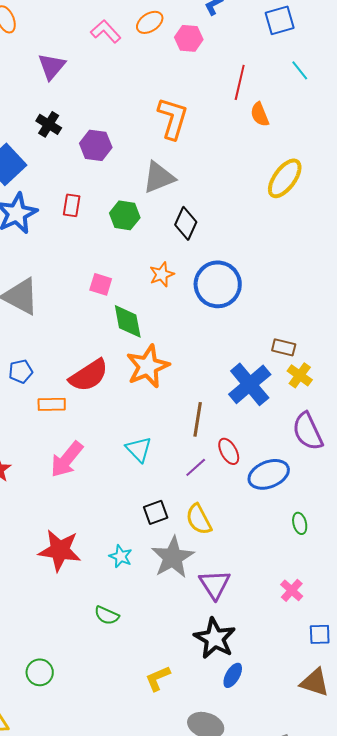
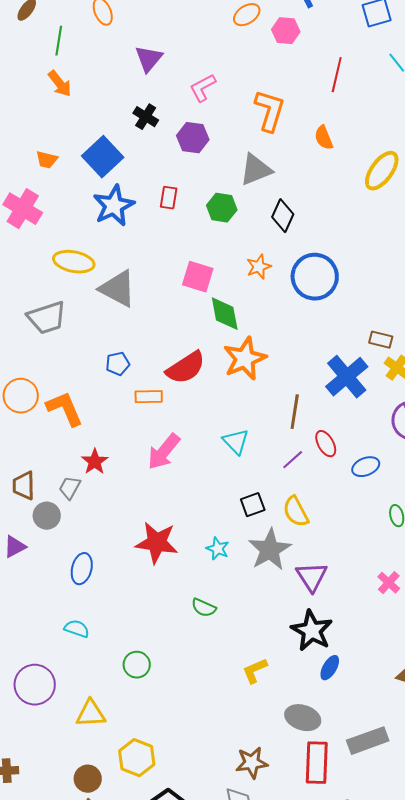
pink L-shape: (106, 31) -> (203, 88), moved, turned -76
orange semicircle: (260, 114) -> (324, 138), moved
pink square: (101, 284) -> (198, 277), size x1.4
blue ellipse: (269, 474) -> (366, 467), size x0.7

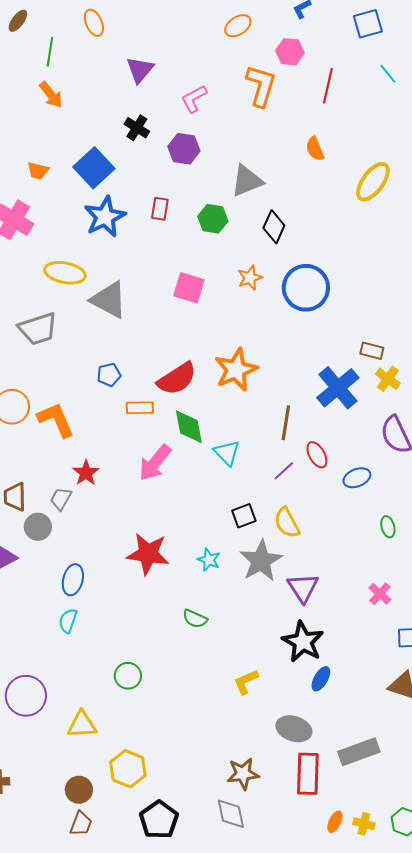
pink hexagon: (286, 31) -> (290, 52), moved
orange L-shape: (270, 111) -> (261, 86), moved
green diamond: (225, 314) -> (189, 427), moved
cyan semicircle: (77, 629) -> (68, 621), moved, turned -90

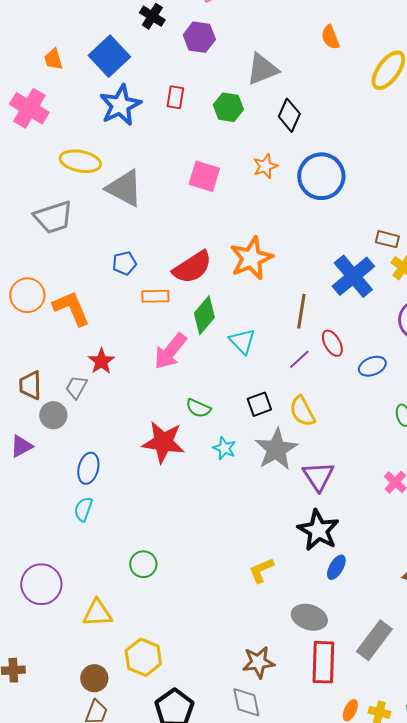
orange trapezoid: (38, 171) -> (53, 59), turned 60
green diamond: (189, 427) -> (204, 315), turned 51
green semicircle: (195, 619) -> (198, 408), moved
gray rectangle: (359, 752) -> (374, 640), turned -33

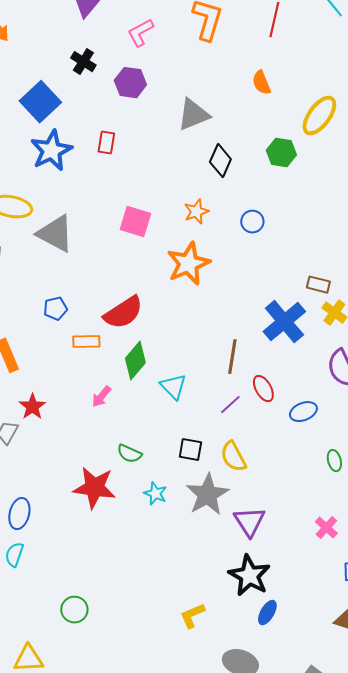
green hexagon: (228, 107) -> (281, 153), moved
blue circle: (321, 176) -> (252, 222), size x0.5
orange star: (251, 258) -> (188, 264), moved
pink arrow: (170, 351) -> (101, 397), size x0.6
black square: (259, 404) -> (190, 450), turned 30

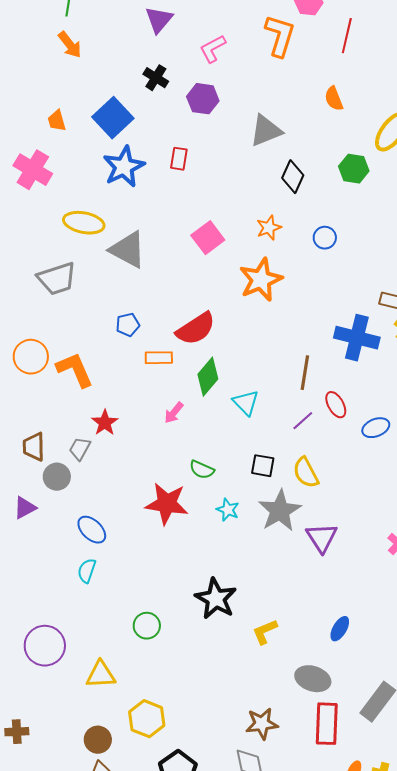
pink square: (135, 222) -> (208, 238), turned 36
blue cross: (284, 322) -> (357, 338), turned -36
blue ellipse: (19, 514) -> (92, 530), turned -60
black star: (249, 576) -> (216, 599), moved

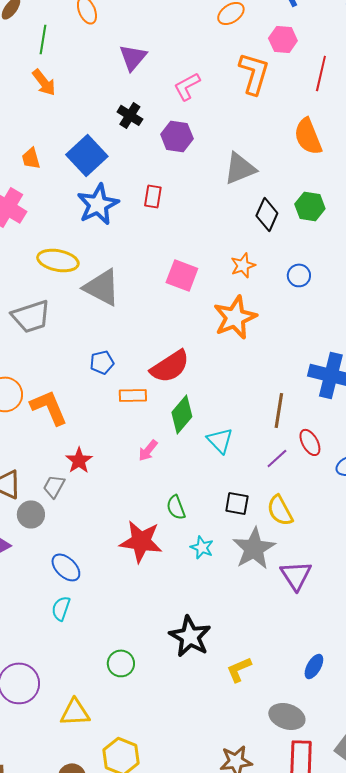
orange semicircle: (334, 99) -> (308, 136), size x1.5
green hexagon: (354, 169) -> (310, 206), moved
pink square: (208, 238) -> (182, 275), turned -32
green semicircle: (202, 470) -> (176, 507), turned 45

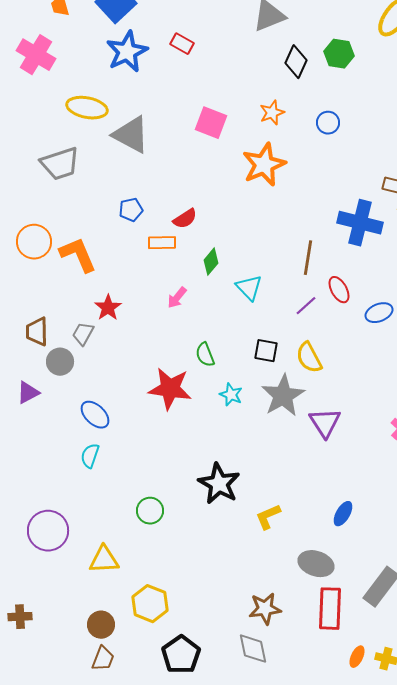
red rectangle: (153, 196) -> (182, 44), turned -70
red semicircle: (170, 366) -> (185, 219), moved, size x0.6
green diamond: (182, 414) -> (211, 262), size x0.7

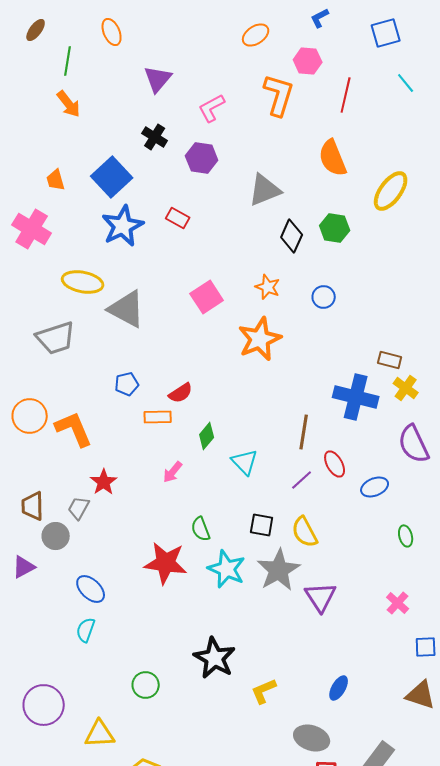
orange star: (272, 113) -> (268, 287), turned -30
pink square: (211, 123) -> (207, 297), turned 36
cyan star: (231, 395) -> (227, 569), size x1.6

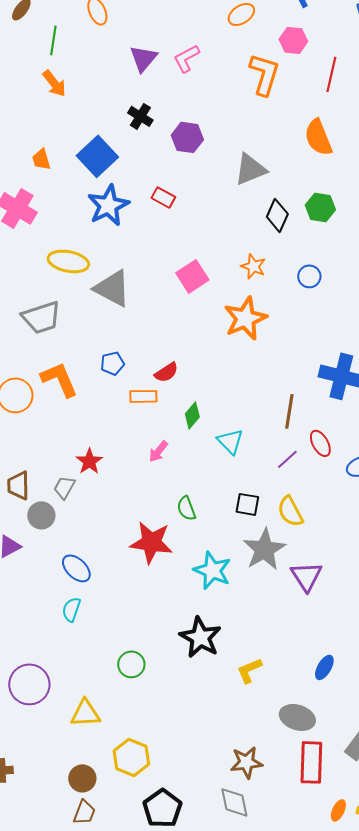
pink L-shape: (212, 108) -> (186, 58), moved
orange L-shape: (74, 429) -> (59, 379), moved
cyan star: (227, 569) -> (212, 570), moved

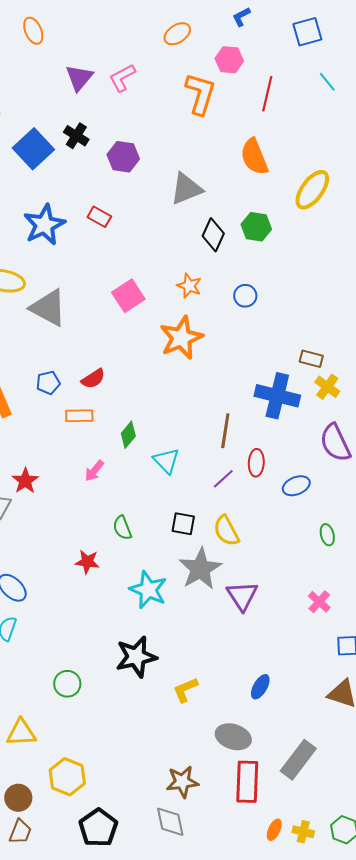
blue square: (97, 156) -> (33, 149), moved
red semicircle: (166, 372) -> (93, 379), moved
red ellipse: (320, 443) -> (256, 463), turned 32
red star: (151, 542) -> (87, 562), size x0.6
black star: (200, 637) -> (136, 657), turned 30

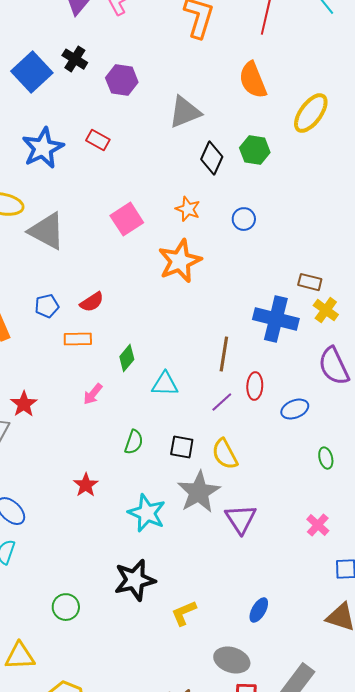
cyan triangle: (166, 461) -> (165, 384), turned -44
green semicircle: (122, 528) -> (134, 442), moved, turned -140
red star: (87, 562) -> (86, 485), turned 30

